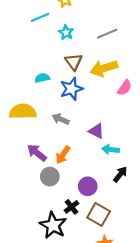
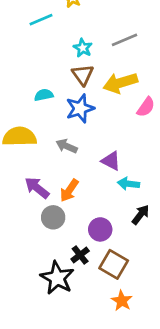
cyan star: (66, 32) -> (83, 48), moved

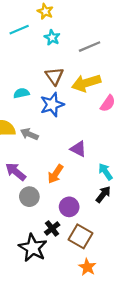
cyan star: (83, 48) -> (52, 38), moved
gray arrow: (67, 146) -> (29, 134), moved
cyan arrow: (128, 184) -> (105, 172), moved, turned 48
orange arrow: (69, 190) -> (55, 174), moved

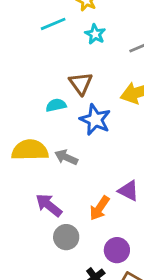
brown triangle: (54, 76) -> (81, 83), moved
blue star: (52, 105) -> (95, 120), turned -30
purple triangle: (78, 149) -> (129, 191), moved

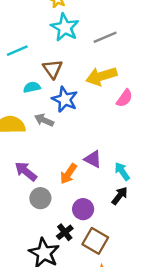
cyan line: (53, 24) -> (17, 51), moved
cyan star: (95, 34) -> (65, 27), size x1.6
gray arrow: (66, 157) -> (44, 120), moved

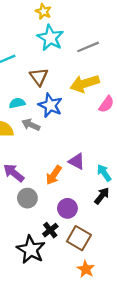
cyan semicircle: (32, 87) -> (17, 103), moved

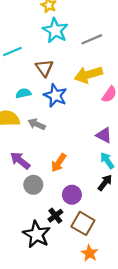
gray arrow: (31, 125) -> (37, 124), moved
purple triangle: (77, 161) -> (104, 135), moved

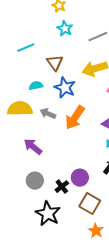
cyan star: (55, 30) -> (65, 29), size x0.7
orange arrow: (59, 163) -> (75, 118), moved, size x1.4
gray circle: (33, 185) -> (35, 181), moved
black cross: (55, 216) -> (62, 187), moved

